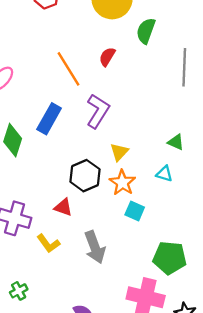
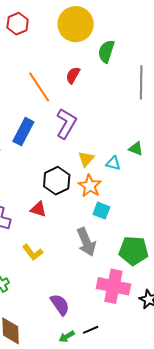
cyan triangle: (164, 174) -> (113, 163), moved
yellow L-shape: (48, 243) -> (33, 252), moved
gray arrow: (95, 247) -> (86, 242), moved

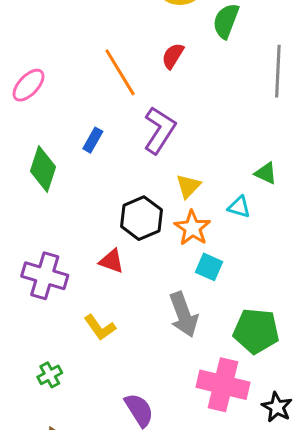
blue rectangle: (23, 132) -> (93, 140), size x0.6
cyan triangle: (113, 163) -> (239, 207), moved

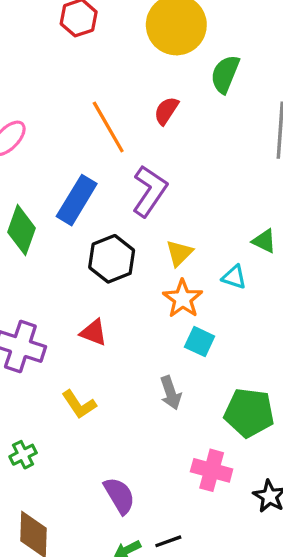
blue rectangle: (93, 140) -> (77, 200), size x1.8
black hexagon: (141, 218) -> (112, 259), moved
gray arrow: (184, 315) -> (171, 393), size x0.7
pink cross: (223, 385) -> (212, 470), size x0.7

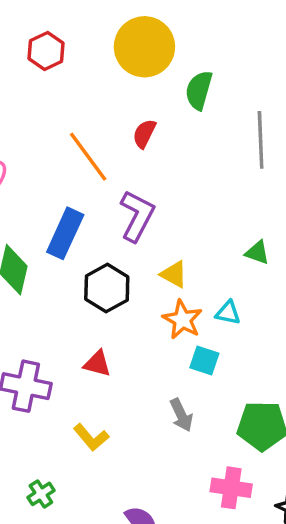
yellow triangle: (179, 253) -> (174, 274), turned -40
cyan triangle: (234, 277) -> (228, 313), moved

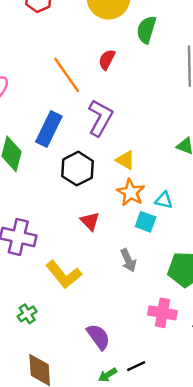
cyan triangle: (228, 313) -> (164, 200), moved
red triangle: (97, 364) -> (90, 221), moved, turned 30
yellow L-shape: (91, 437) -> (64, 274), size x1.4

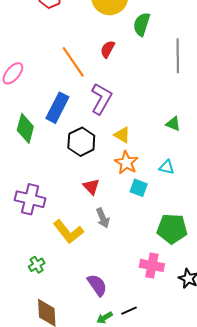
cyan triangle: (164, 200) -> (167, 167), moved
gray arrow: (128, 260) -> (103, 218), moved

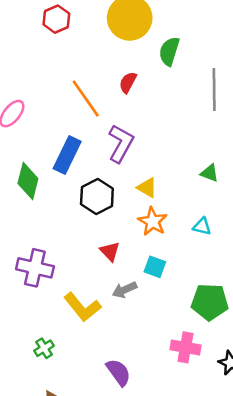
cyan square: (139, 188) -> (155, 267), moved
gray arrow: (103, 218) -> (124, 290), turned 90

